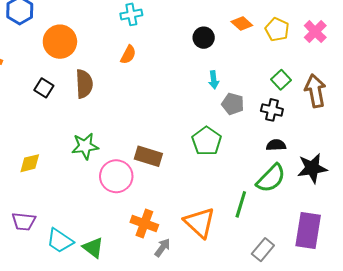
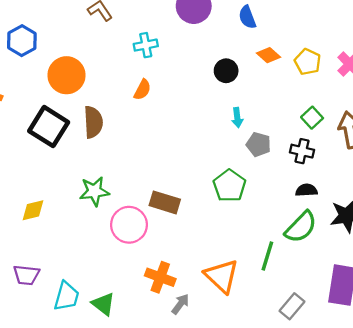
black square: (44, 88) -> (49, 127), size x1.8
cyan trapezoid: (60, 241) -> (66, 296), turned -108

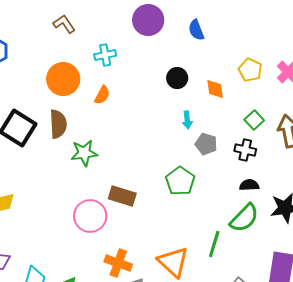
orange diamond: (269, 55) -> (215, 89), moved, turned 40
orange circle: (66, 75) -> (63, 79), moved
green star: (94, 191) -> (84, 153), moved

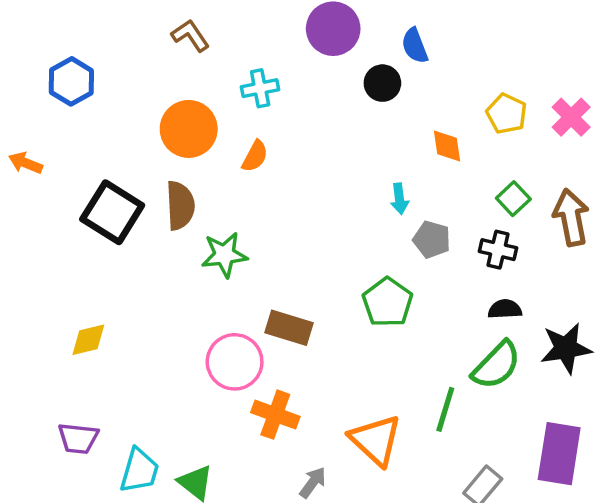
black circle: (177, 78) -> (382, 83), moved
orange cross: (118, 263) -> (275, 415), moved

